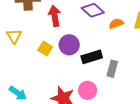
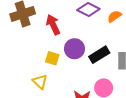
yellow triangle: (14, 36) -> (40, 82), moved

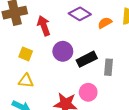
yellow square: (52, 58) -> (26, 54), moved
yellow triangle: (40, 82) -> (26, 81), turned -42

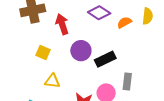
gray rectangle: (109, 67) -> (127, 81), moved
yellow triangle: (26, 81) -> (52, 81), moved

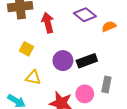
purple circle: (81, 51) -> (63, 61), moved

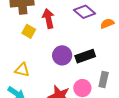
yellow square: (27, 49) -> (29, 31), moved
yellow triangle: (33, 78) -> (22, 70), moved

